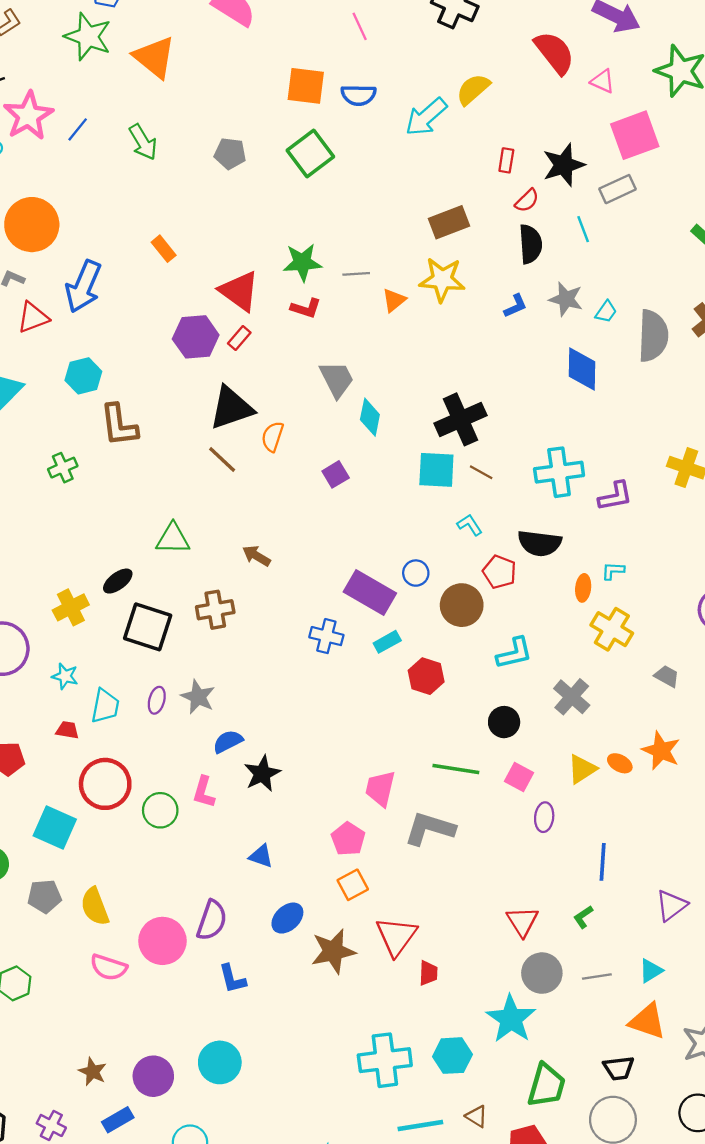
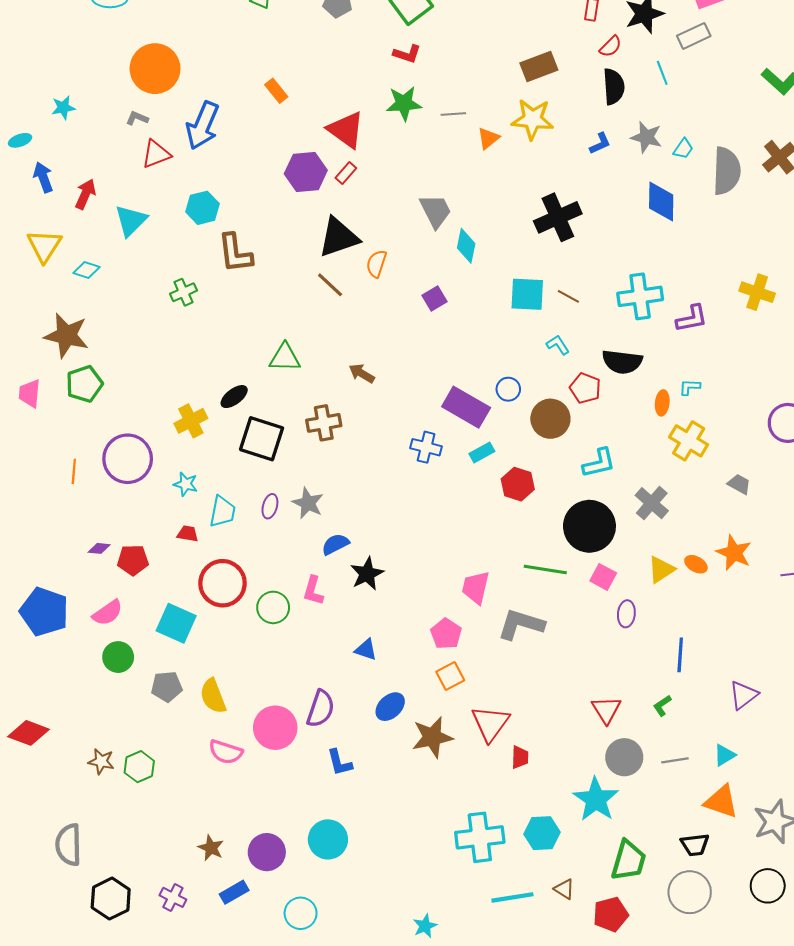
red L-shape: (306, 308) -> (407, 54), moved
black cross: (460, 419) -> (558, 217), moved
black circle: (504, 722) -> (589, 526), size x1.8

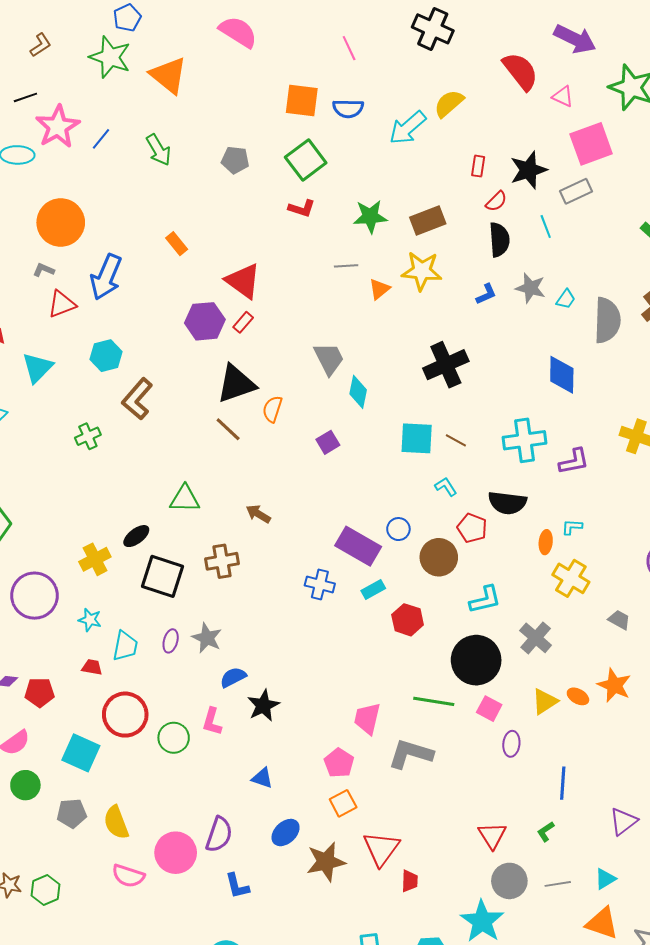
green star: (404, 103) -> (370, 216), moved
blue diamond: (661, 201) -> (562, 375), moved
brown L-shape: (235, 253) -> (137, 399), turned 48

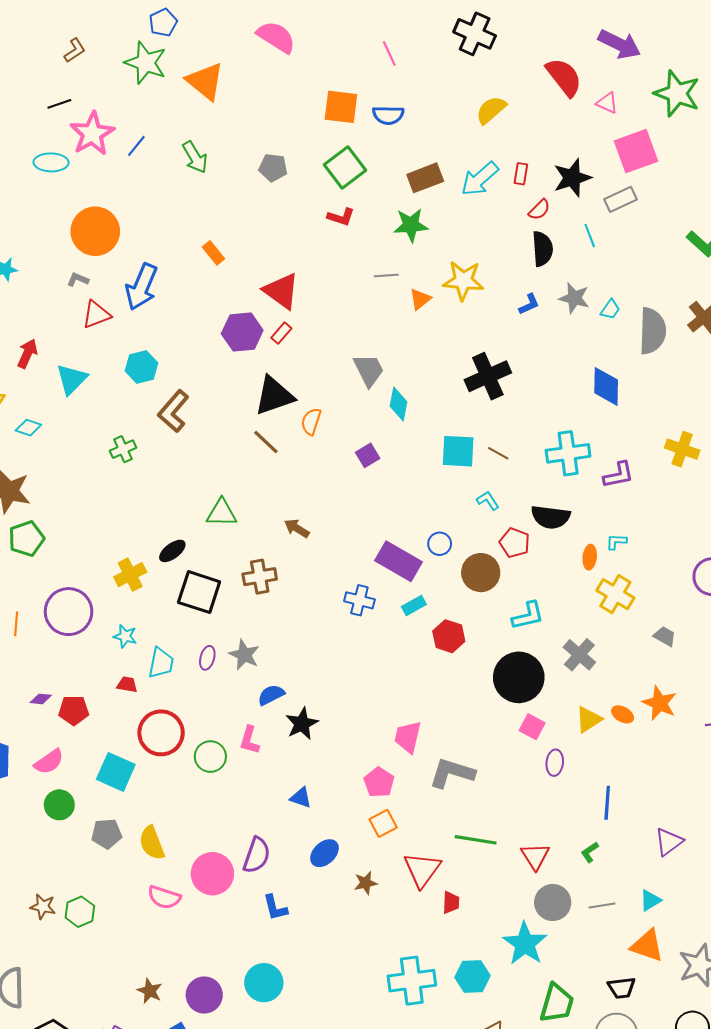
cyan arrow: (408, 128) -> (480, 179), moved
brown rectangle: (428, 220) -> (425, 178), moved
green line: (434, 701) -> (476, 840), moved
brown star: (326, 862) -> (366, 883), size x0.6

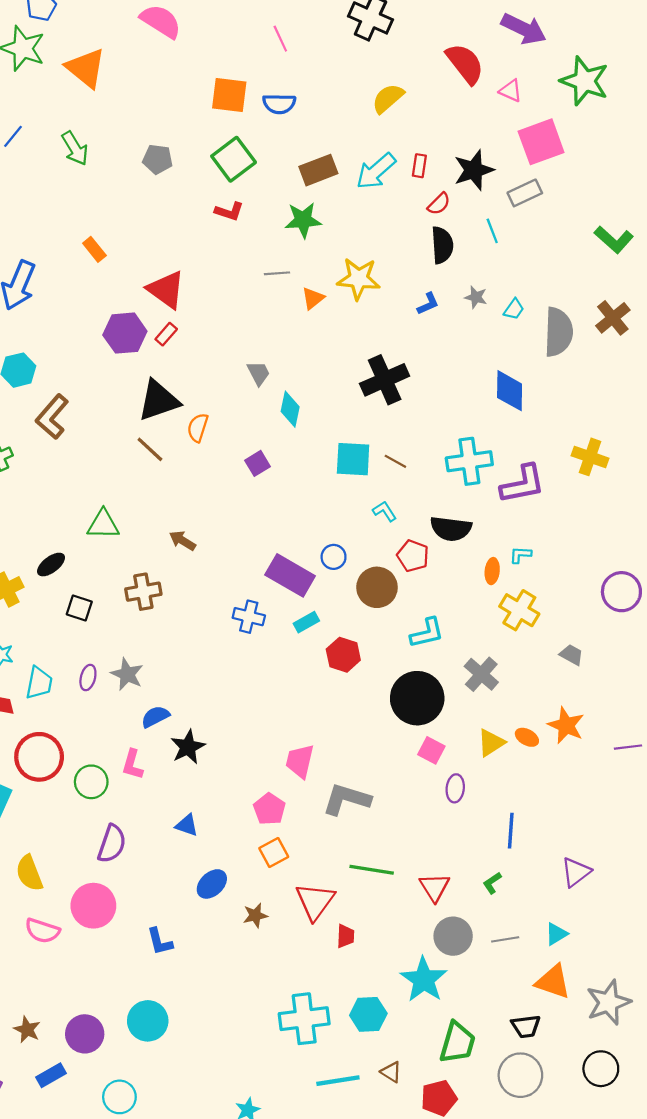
gray star: (574, 298) -> (476, 297), size x0.7
gray trapezoid: (369, 370) -> (259, 373), size x0.7
purple L-shape: (618, 475) -> (523, 484), size x1.4
black square: (199, 592) -> (79, 608), size x0.6
purple semicircle: (257, 855) -> (112, 844), moved

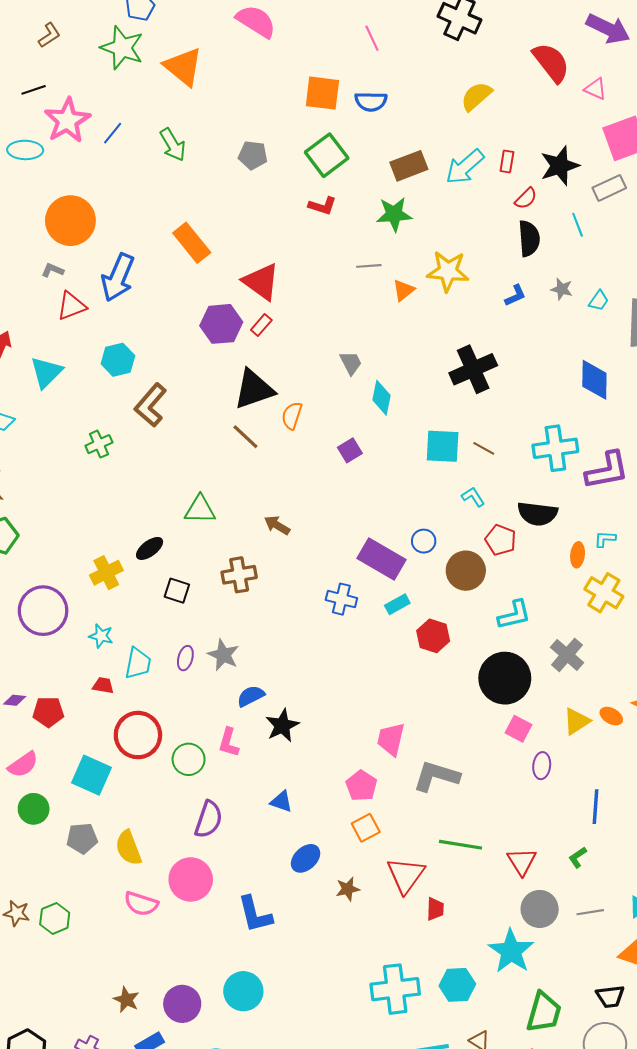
orange rectangle: (94, 249) -> (192, 243), size x1.6
blue L-shape: (160, 942) -> (255, 914), size x1.4

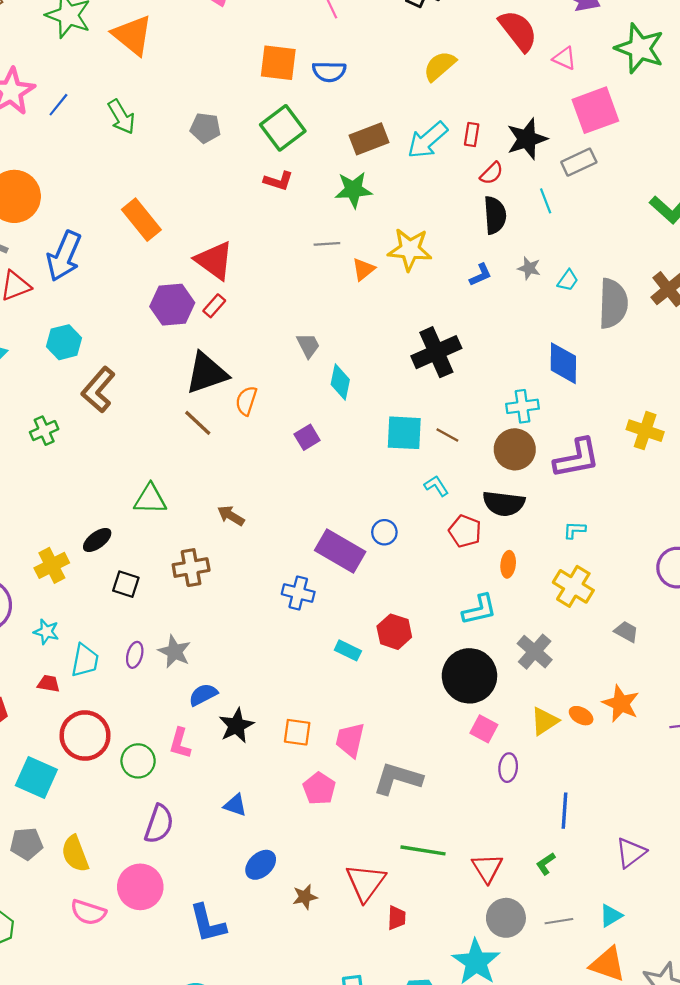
cyan cross: (555, 448) -> (522, 406), moved, size x0.7
orange ellipse: (578, 555) -> (508, 564), moved
brown circle: (466, 571) -> (515, 449), moved
cyan rectangle: (397, 604) -> (348, 650), moved, turned 55
orange square: (366, 828) -> (297, 732), moved, turned 36

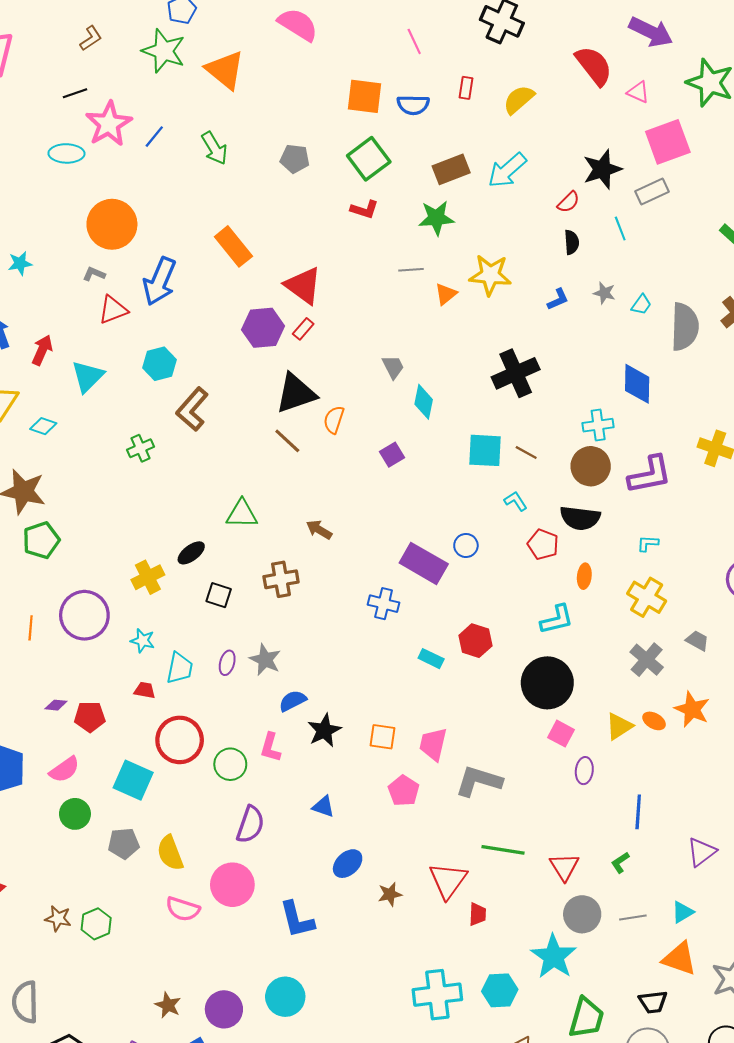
red rectangle: (472, 135) -> (466, 88), moved
black semicircle: (495, 215) -> (572, 242), size x0.7
gray cross: (535, 652) -> (647, 660), moved

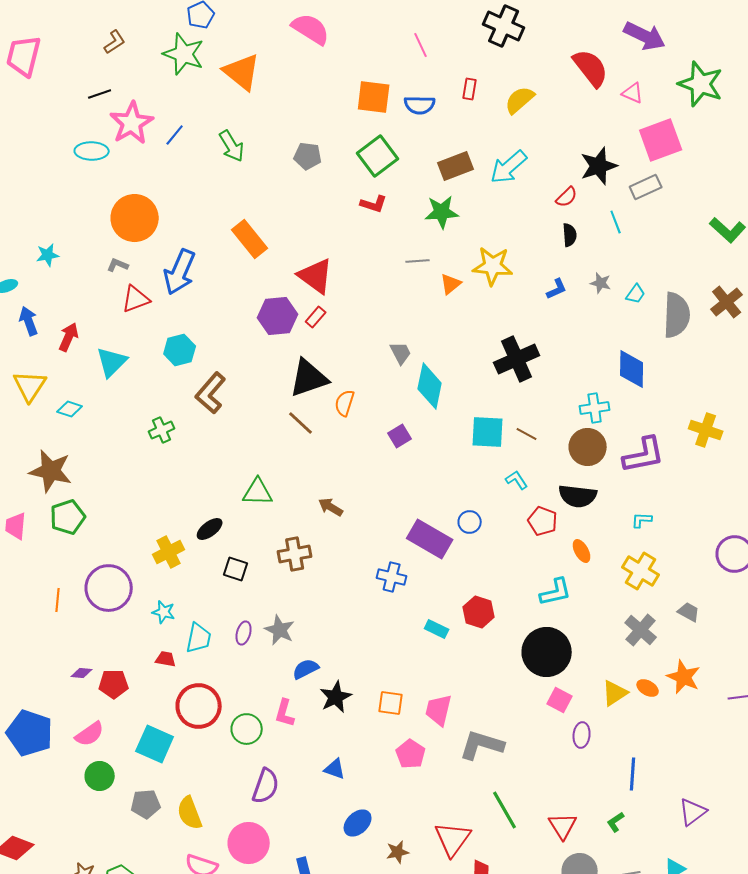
cyan diamond: (424, 402) -> (430, 386), size x1.4
orange ellipse: (584, 576) -> (582, 551), turned -35
green line: (503, 850) -> (505, 810), turned 51

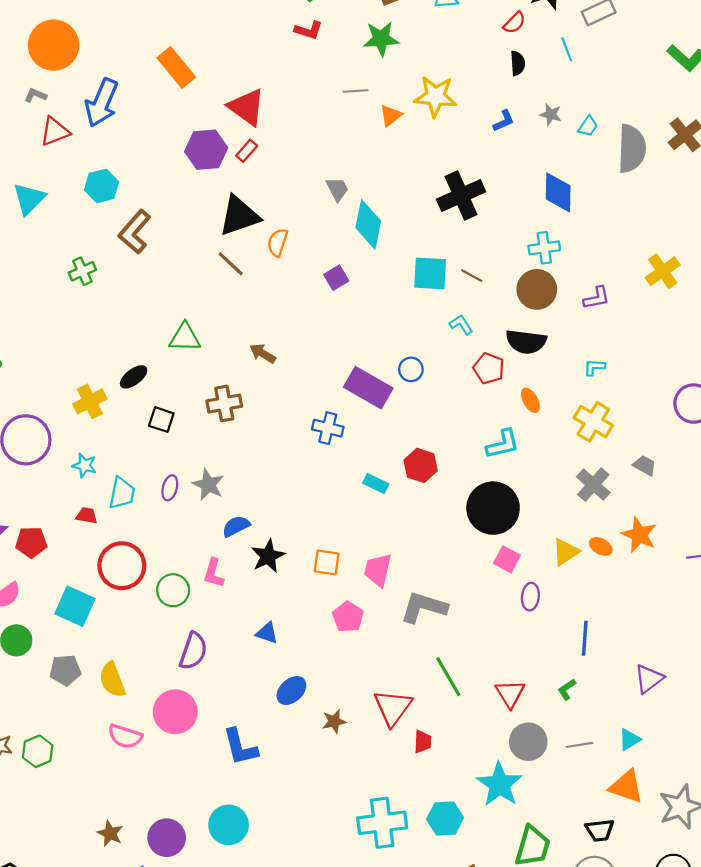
blue diamond: (632, 369) -> (558, 192), moved
yellow cross: (706, 430) -> (663, 271), turned 36
purple L-shape: (644, 455) -> (597, 298), size x0.6

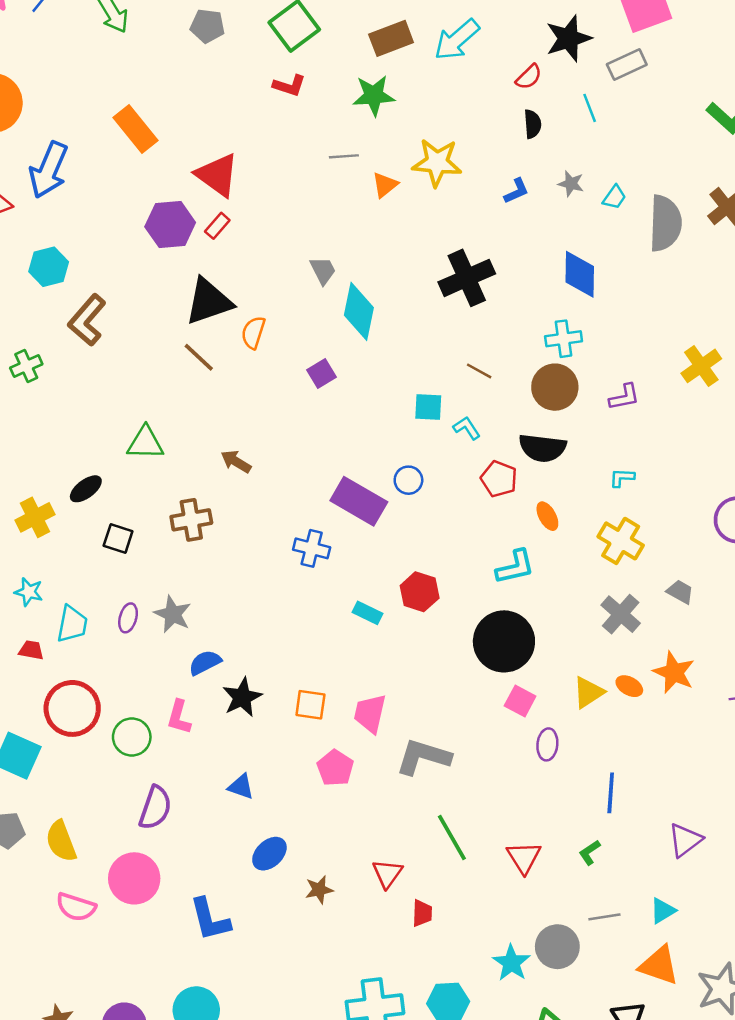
cyan square: (430, 273) -> (428, 407), moved, size x0.7
red triangle: (393, 708) -> (387, 873), size x0.7
gray circle: (528, 742) -> (557, 947), moved
cyan star: (499, 784) -> (511, 963), size x0.7

